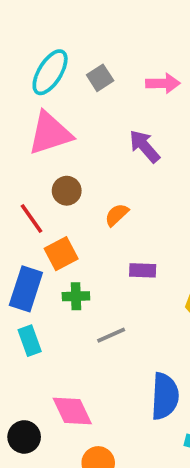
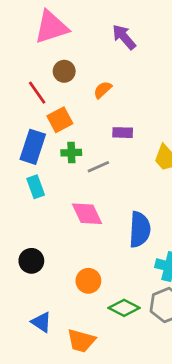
gray line: (111, 335) -> (98, 167), moved
pink diamond: (72, 411) -> (87, 214), moved

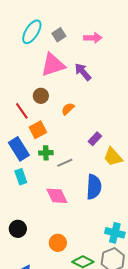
pink triangle: (51, 27) -> (53, 65), moved
purple rectangle: (123, 133) -> (95, 139), moved, turned -48
blue rectangle: (33, 147) -> (19, 149), turned -50
blue semicircle: (140, 229) -> (94, 187), moved

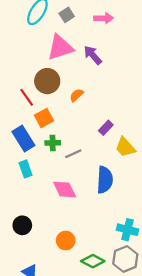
brown circle: (41, 96) -> (47, 81), size x1.5

